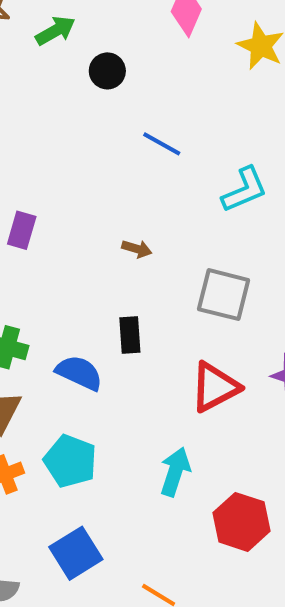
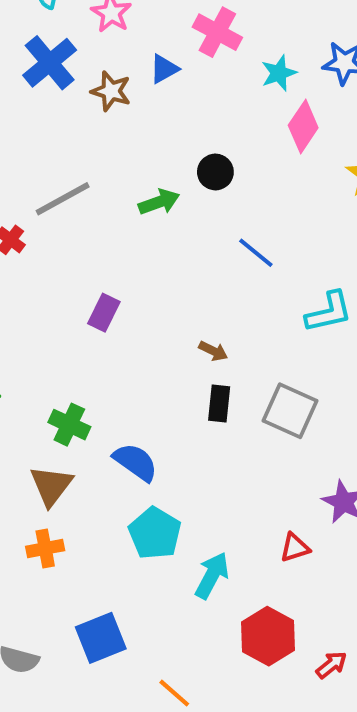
green arrow: (55, 31) -> (159, 202), moved
black rectangle: (130, 335) -> (219, 403), moved
red triangle: (215, 387) -> (295, 548), moved, size x0.6
cyan pentagon: (70, 461) -> (155, 533), moved

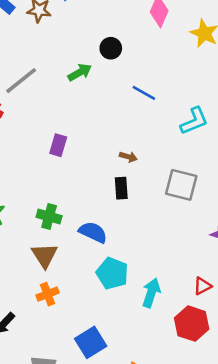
black rectangle: (219, 403) -> (121, 188), moved
red triangle: (295, 548) -> (202, 286), moved

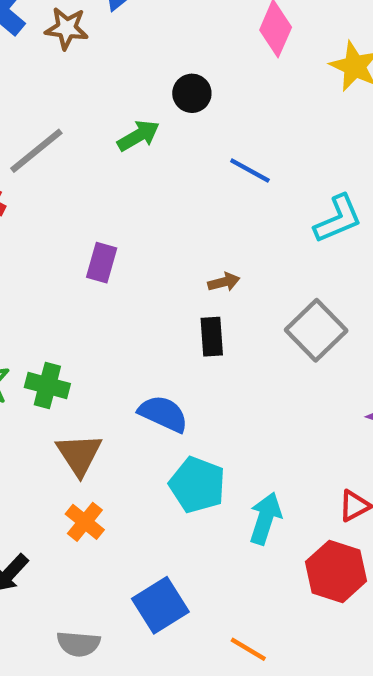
brown arrow: (128, 157) -> (224, 282), turned -30
gray square: (181, 185) -> (316, 330), turned 32
green cross: (49, 217) -> (47, 385), moved
orange cross: (48, 294) -> (85, 522), turned -30

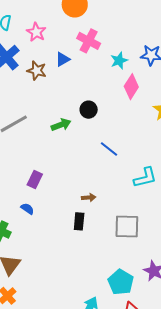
gray square: (316, 330) -> (127, 226), turned 36
blue semicircle: (163, 414) -> (27, 209), moved, size x0.6
cyan pentagon: (197, 485) -> (121, 282), moved

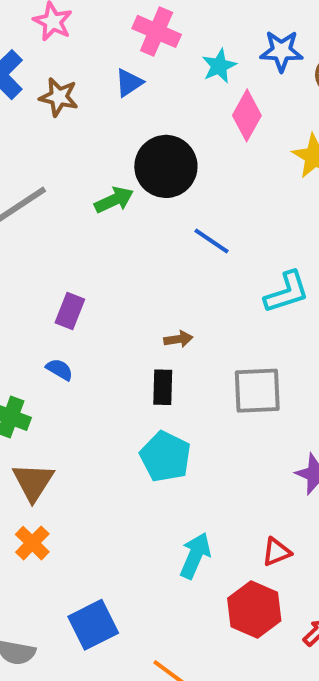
blue triangle: (63, 59) -> (129, 83), moved
black circle: (89, 110) -> (166, 166), size x1.8
cyan pentagon: (121, 282) -> (165, 457), moved

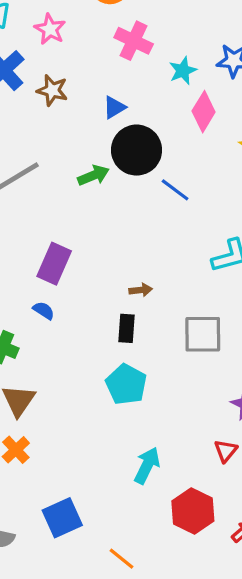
blue triangle: (129, 83) -> (114, 107), moved
blue line: (212, 241) -> (175, 190), moved
purple rectangle: (70, 311) -> (54, 264), size x1.4
red triangle: (276, 552) -> (226, 451), moved, turned -30

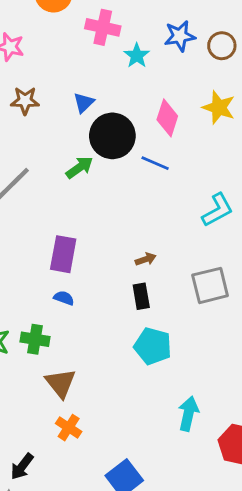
pink cross: (134, 41) -> (103, 27), moved
pink diamond: (204, 112) -> (167, 118), moved

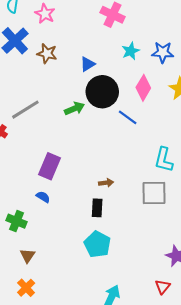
blue star: (180, 36) -> (163, 52), moved
cyan star: (137, 56) -> (131, 51), moved
cyan L-shape: (217, 210) -> (164, 160), turned 120
gray square: (210, 285) -> (154, 193), moved
brown triangle: (61, 383) -> (27, 256), size x0.7

